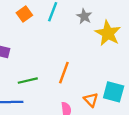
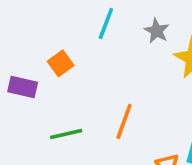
orange square: (24, 14) -> (61, 63), moved

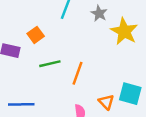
green line: (66, 134) -> (50, 64), moved

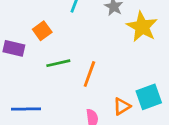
cyan square: (130, 94) -> (149, 97), turned -35
orange triangle: (106, 102) -> (122, 106), turned 42

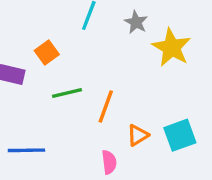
orange triangle: (122, 106) -> (138, 135), moved

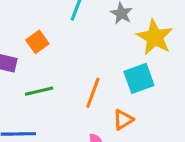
green line: (67, 93) -> (39, 91), moved
cyan square: (180, 135) -> (139, 78), moved

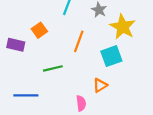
green line: (39, 91) -> (53, 68), moved
orange line: (93, 93) -> (79, 41), moved

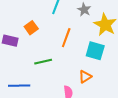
cyan square: (111, 56) -> (95, 51), turned 36

